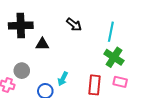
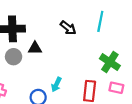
cyan line: (111, 32) -> (100, 21), moved
gray circle: (22, 71) -> (14, 57), moved

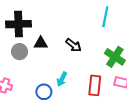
black arrow: (68, 28) -> (74, 45), moved

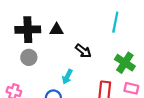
black triangle: (41, 43) -> (57, 30), moved
cyan arrow: (62, 79) -> (67, 77), moved

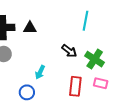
black arrow: (83, 51) -> (69, 51), moved

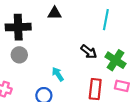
black triangle: (30, 28) -> (55, 13), moved
cyan arrow: (40, 72) -> (58, 74), turned 120

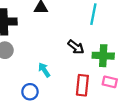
green cross: (115, 60) -> (103, 56), turned -30

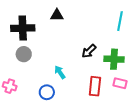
cyan line: (93, 14) -> (120, 21), moved
black arrow: (76, 47) -> (89, 51), turned 98

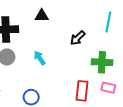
black arrow: (89, 51) -> (78, 38), moved
cyan arrow: (60, 72) -> (40, 58), moved

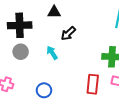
black arrow: (78, 38) -> (68, 33), moved

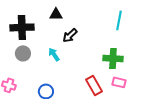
red rectangle: (93, 84) -> (94, 85), turned -36

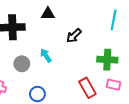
black arrow: (70, 35) -> (74, 36), moved
gray circle: (23, 53) -> (22, 64), moved

